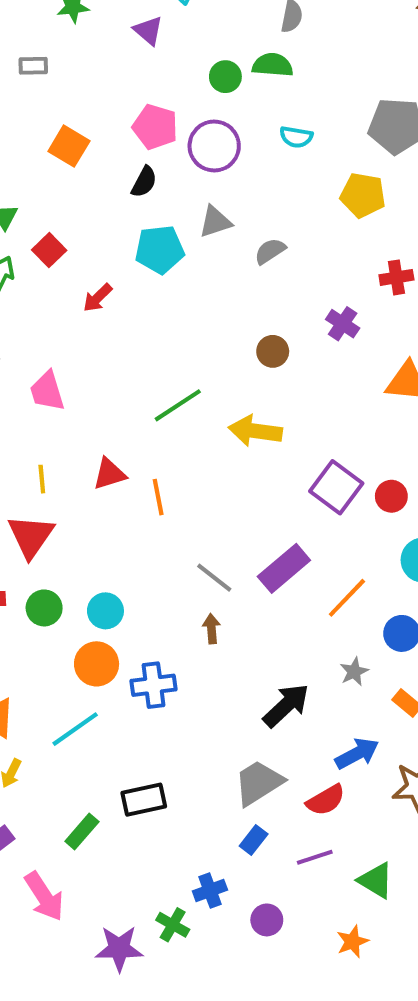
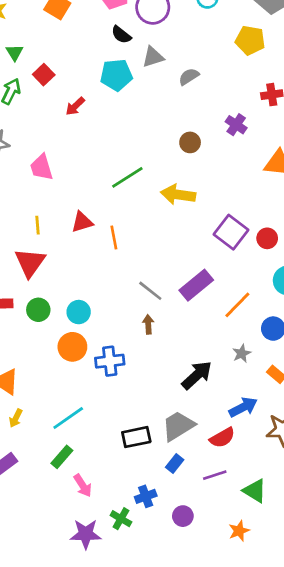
black semicircle: (144, 182) -> (121, 35), moved, turned 100
cyan line: (75, 729) -> (68, 418), moved
black rectangle: (144, 800) -> (136, 437), moved
pink arrow: (44, 896) -> (83, 486), moved, size x0.7

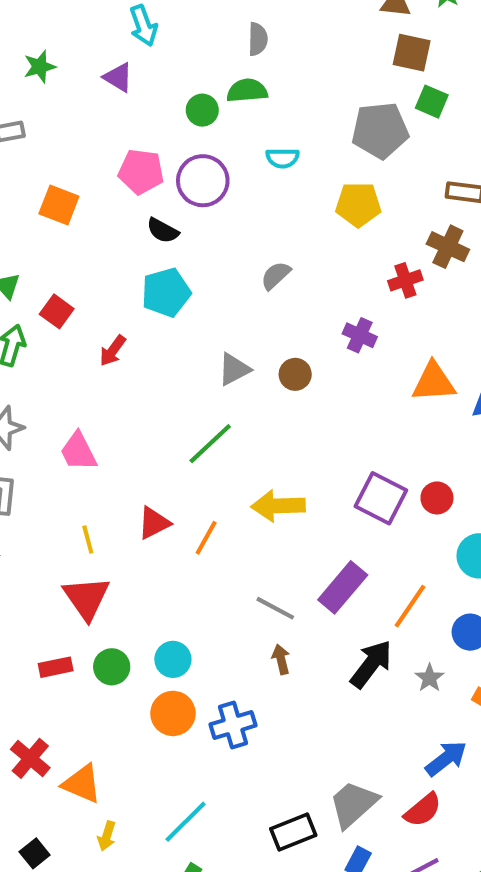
gray triangle: (153, 57) -> (234, 369), moved
yellow arrow: (178, 195) -> (278, 506), moved
orange line: (114, 238) -> (206, 538), turned 50
black arrow: (197, 375) -> (371, 664), moved

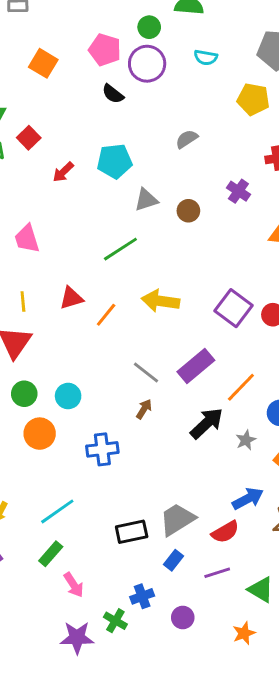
green circle: (202, 110) -> (149, 27), moved
cyan pentagon: (166, 292) -> (115, 161), moved
brown arrow: (281, 659) -> (144, 409), turned 36
orange circle: (173, 713) -> (40, 434), moved

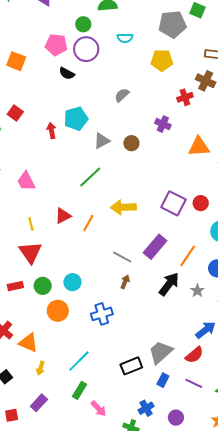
red arrow: (63, 172) -> (52, 131), moved, turned 133
purple line: (217, 573) -> (194, 383), turned 54

